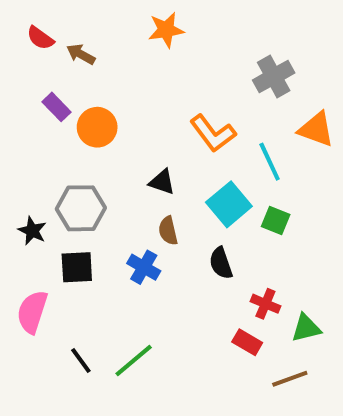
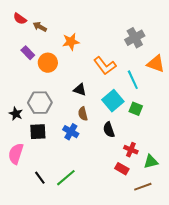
orange star: (166, 30) -> (71, 42), moved

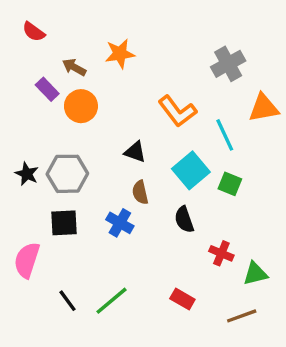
brown arrow: (40, 27) -> (74, 67), moved
orange star: (71, 42) -> (120, 54), moved
orange triangle: (156, 64) -> (264, 108), turned -30
black star: (16, 114) -> (27, 174), moved
red rectangle: (122, 169) -> (182, 299), moved

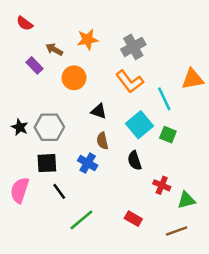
gray cross: (228, 64) -> (133, 47), moved
orange circle: (81, 106) -> (74, 78), moved
black line: (67, 301) -> (59, 191), moved

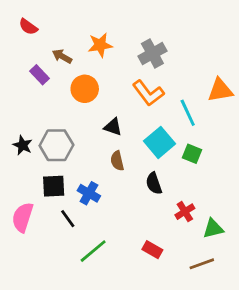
blue cross: (88, 163) -> (89, 193), moved
red cross: (162, 185) -> (185, 212), turned 35

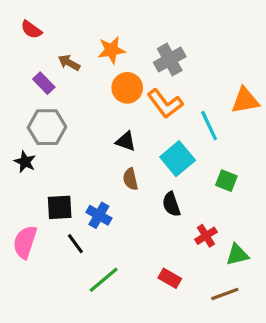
orange circle: (85, 89) -> (127, 88), moved
gray hexagon: (56, 145) -> (47, 127), moved
green square: (192, 154) -> (226, 181), moved

